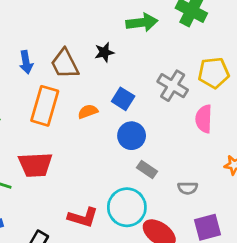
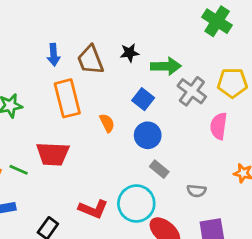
green arrow: (142, 22) -> (166, 66), moved
orange rectangle: (45, 106) -> (67, 98), turned -36
orange semicircle: (88, 111) -> (107, 123), moved, turned 78

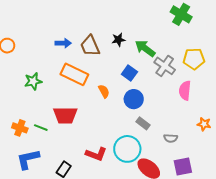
blue arrow: (54, 55) -> (63, 43), turned -84
green arrow: (166, 66) -> (145, 48), turned -140
orange rectangle: (67, 98) -> (74, 74), turned -48

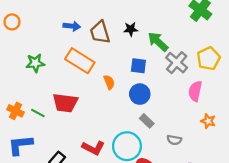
yellow pentagon: (194, 59) -> (208, 59), turned -30
blue square: (129, 73) -> (138, 66), turned -35
orange star: (204, 124) -> (208, 121), moved

